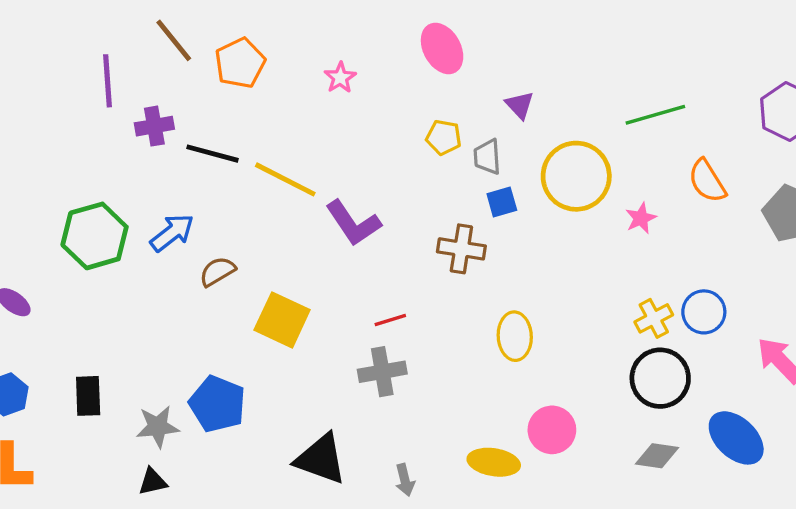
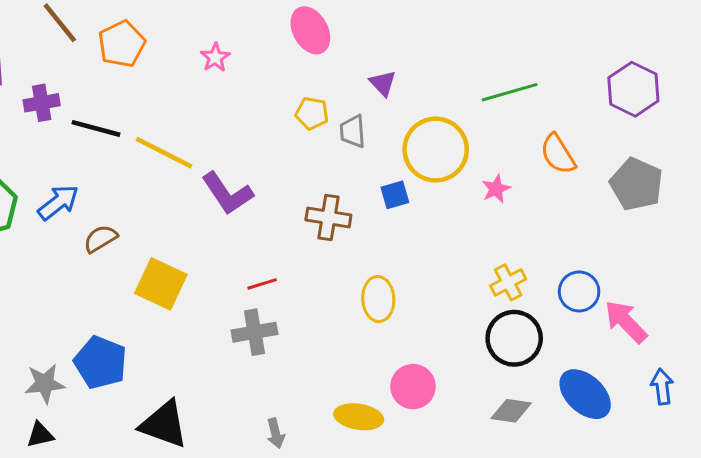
blue square: (502, 202) -> (395, 195), moved
blue circle: (704, 312) -> (579, 291), moved
black triangle: (321, 459) -> (164, 424), moved

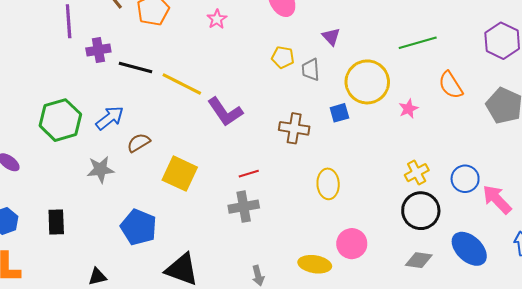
gray star: (45, 384) -> (100, 169), moved

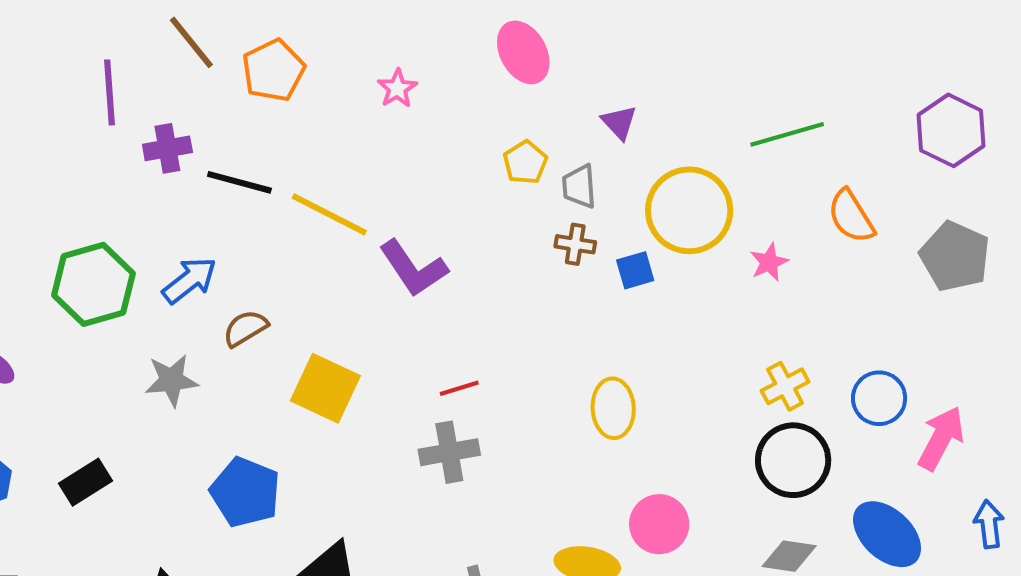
yellow pentagon: (283, 57) -> (525, 162), turned 30
brown cross: (294, 128) -> (575, 244), moved, size x0.7
pink arrow: (497, 199) -> (941, 438), turned 72
black rectangle: (56, 222) -> (85, 482), turned 60

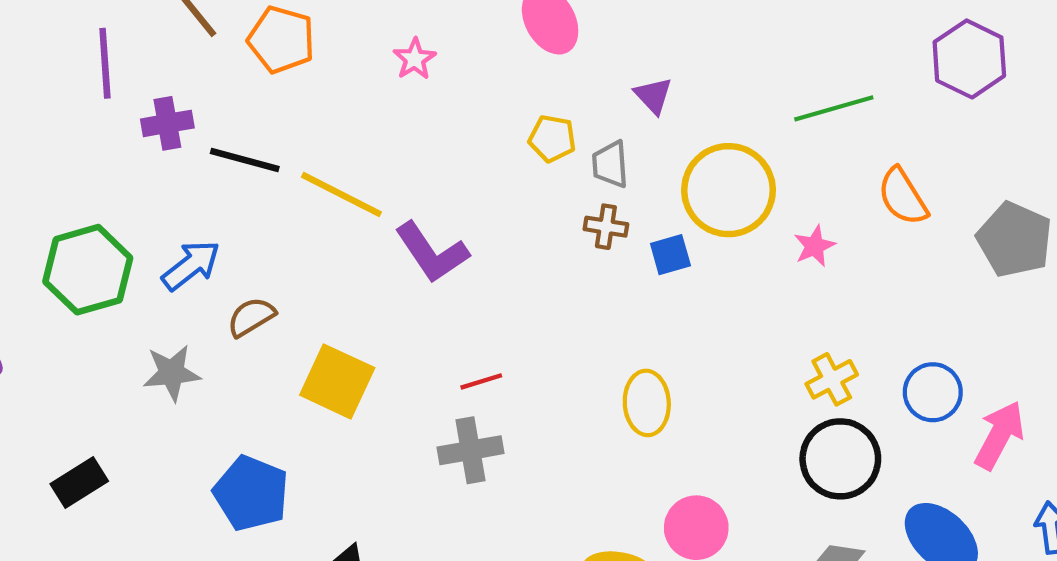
orange pentagon: (273, 70) -> (281, 40), turned -30
purple hexagon: (951, 130) -> (969, 59), moved
yellow pentagon: (525, 162) -> (552, 139), turned -30

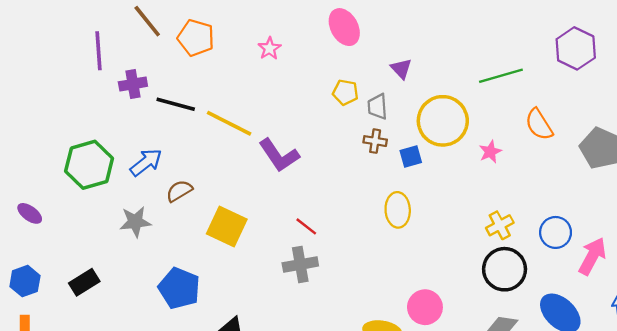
red line: (481, 381) -> (306, 226), turned 55
yellow ellipse: (647, 403) -> (398, 210), moved

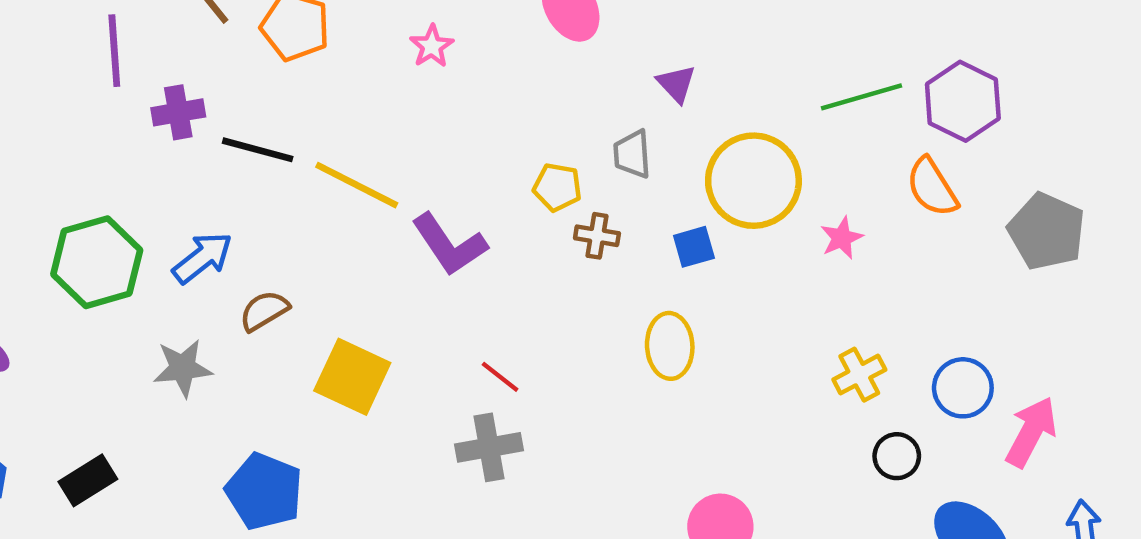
purple hexagon: (576, 48) -> (963, 101), moved
yellow pentagon: (345, 92) -> (557, 187), moved
brown cross: (375, 141) -> (597, 236), moved
black circle: (505, 269) -> (897, 456), moved, size x0.6

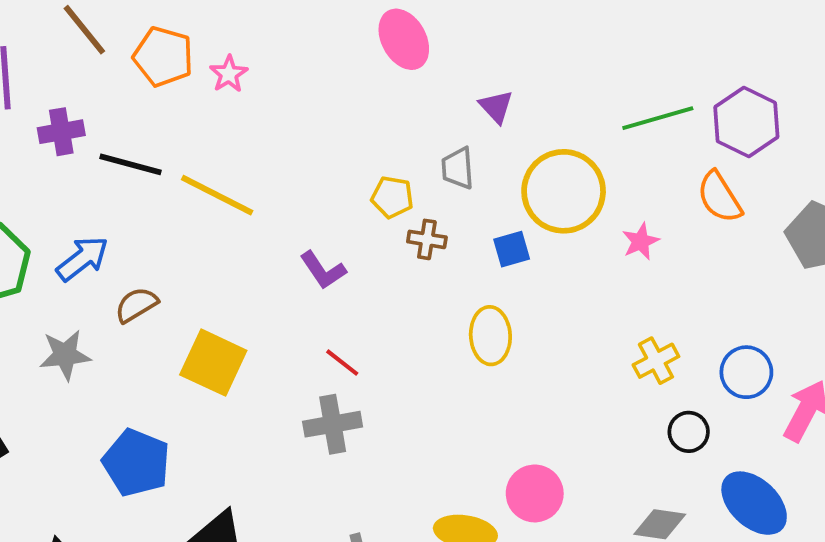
pink star: (432, 46) -> (229, 74), moved
purple L-shape: (449, 245) -> (323, 270), moved, size x0.7

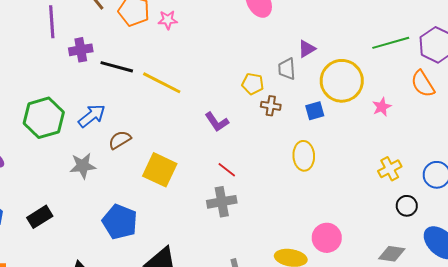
pink star: (229, 74) -> (168, 20), turned 30
purple triangle: (496, 107) -> (307, 49), moved, turned 42

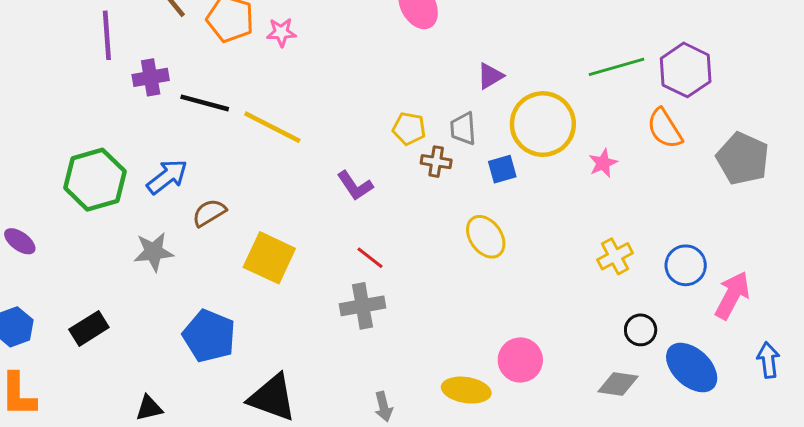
gray trapezoid: (287, 69) -> (463, 129), moved
yellow ellipse: (304, 156) -> (486, 237), turned -32
black circle: (407, 206) -> (641, 330), moved

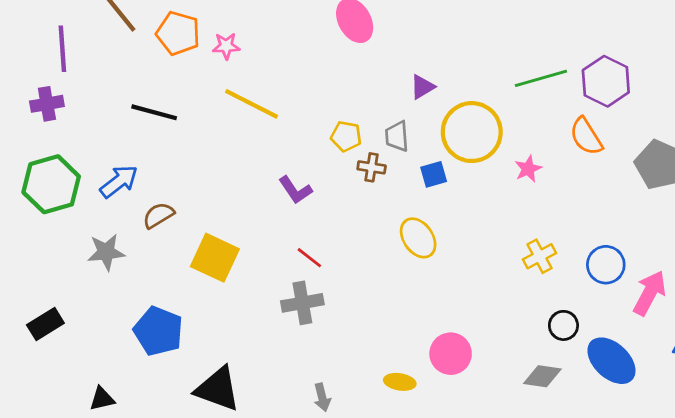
purple cross: (151, 77) -> (47, 104), moved
yellow line: (272, 127) -> (252, 104), moved
yellow ellipse: (466, 390) -> (400, 382), size x0.7

